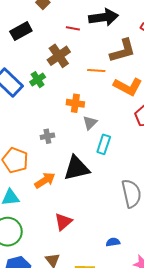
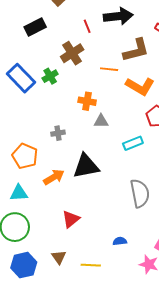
red line: (73, 28) -> (87, 26), turned 56
gray triangle: (90, 123) -> (101, 121), turned 42
cyan rectangle: (104, 144) -> (133, 143), moved, turned 48

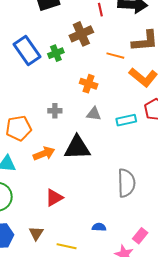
gray triangle: (101, 121) -> (94, 114), moved
cyan rectangle: (133, 143) -> (126, 120), moved
orange pentagon: (25, 156) -> (19, 128), turned 30

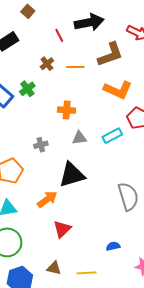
brown cross: (81, 34) -> (47, 64), size x0.6
orange line: (115, 56) -> (75, 67), moved
orange arrow: (44, 154) -> (47, 199), moved
brown triangle: (36, 233) -> (54, 268), turned -35

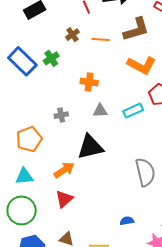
red triangle: (62, 229) -> (64, 199), moved

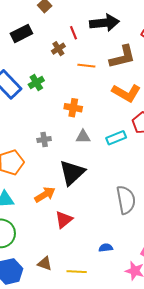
brown cross: (72, 35) -> (58, 49), moved
black triangle: (90, 147) -> (72, 173), turned -32
red triangle: (64, 199) -> (64, 220), moved

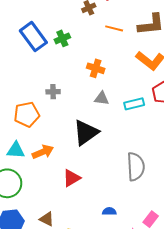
gray cross: (44, 140) -> (53, 92), moved
orange arrow: (45, 195) -> (43, 152), moved

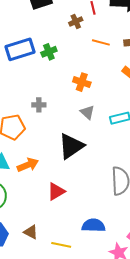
blue rectangle: (33, 37) -> (20, 49), turned -72
gray triangle: (102, 98) -> (87, 112), turned 35
blue semicircle: (109, 211) -> (93, 225), size x1.6

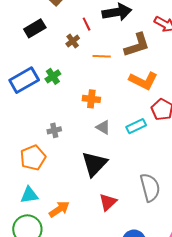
orange arrow: (28, 165) -> (59, 209), moved
red triangle: (56, 191) -> (108, 202), moved

